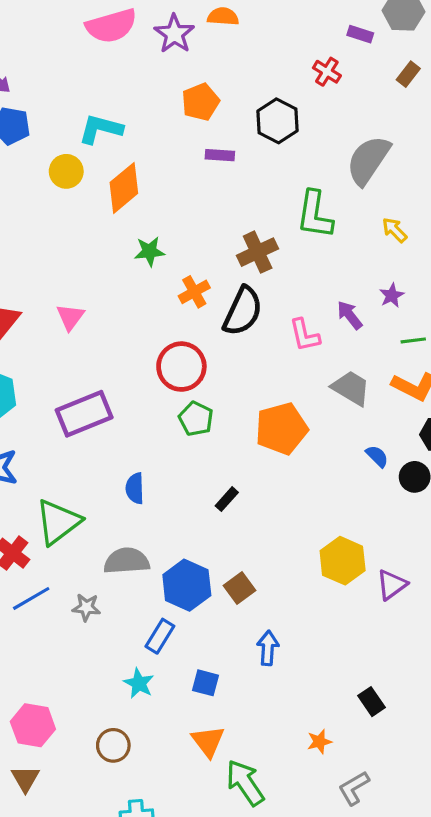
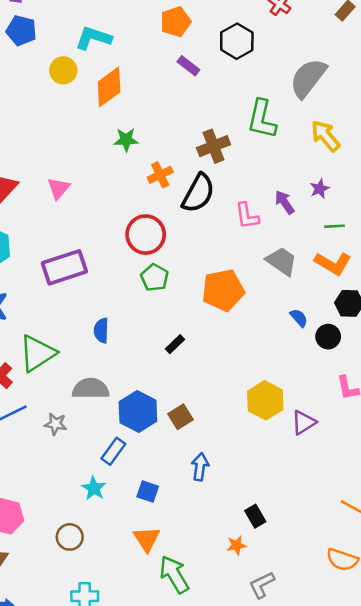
purple rectangle: (220, 155) -> (188, 66), turned 30
yellow arrow: (395, 230) -> (325, 136), size x1.5
black rectangle: (372, 702) -> (255, 516), moved

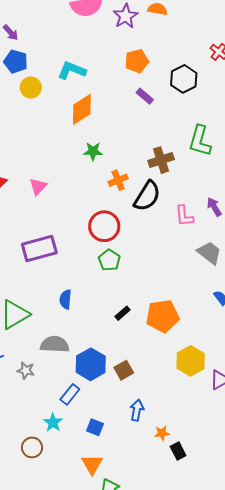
yellow circle: (63, 70) -> (31, 87), moved
orange pentagon: (223, 290) -> (163, 316), moved
brown circle: (70, 537) -> (32, 447), moved
orange star: (237, 545) -> (162, 433), moved

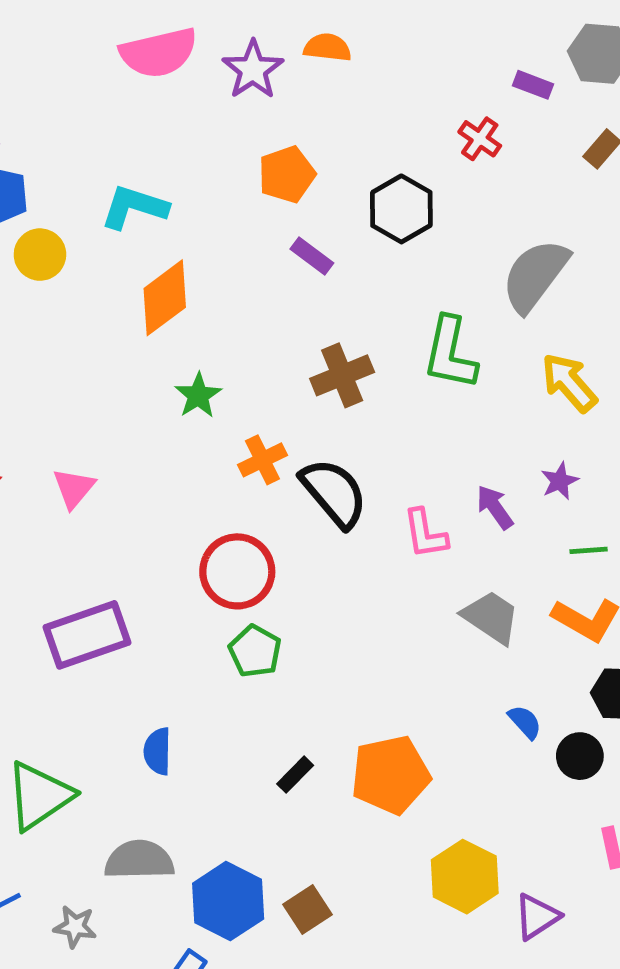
green star: (93, 151) -> (198, 395), turned -30
brown cross: (161, 160) -> (342, 375), moved
black semicircle: (147, 196) -> (334, 493), turned -68

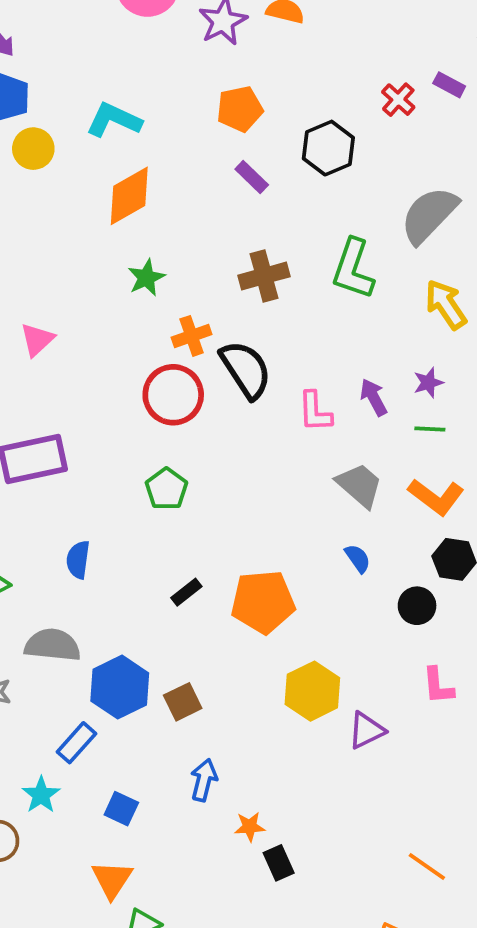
purple rectangle: (533, 85) -> (449, 85), moved
green line: (589, 550) -> (430, 429), moved
red circle: (237, 571) -> (173, 395), moved
blue semicircle: (525, 722) -> (358, 558), moved

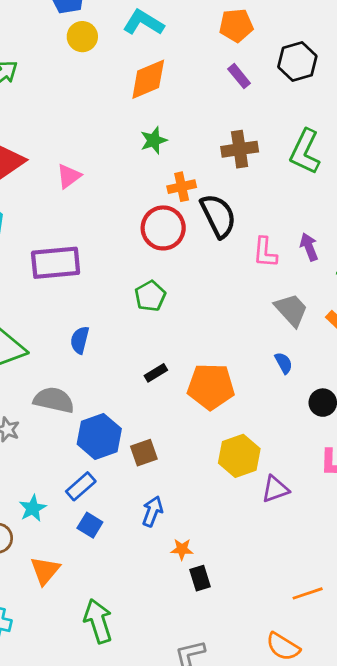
blue rectangle: (76, 743) -> (81, 486), moved
orange line: (427, 867) -> (308, 593), turned -60
orange triangle: (112, 879) -> (45, 571), moved

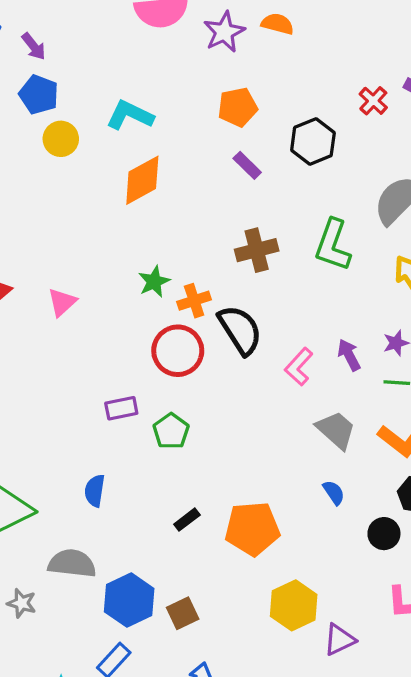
green star: (154, 140) -> (154, 282), moved
pink L-shape: (265, 252) -> (299, 367), turned 44
purple rectangle: (56, 263) -> (121, 408), moved, size x0.6

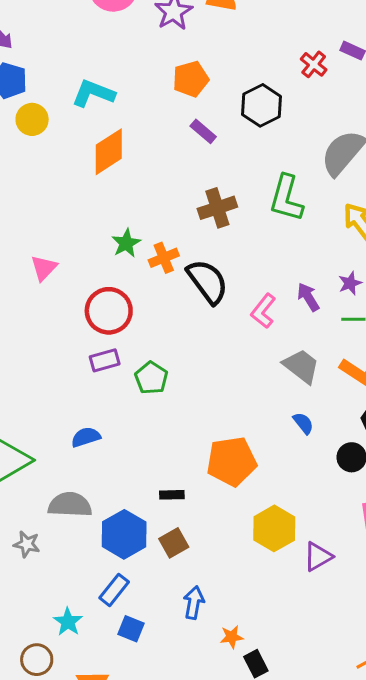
red circle: (178, 351) -> (109, 311), moved
blue semicircle: (95, 491) -> (86, 437), turned 68
black rectangle: (187, 520) -> (172, 495), moved, turned 40

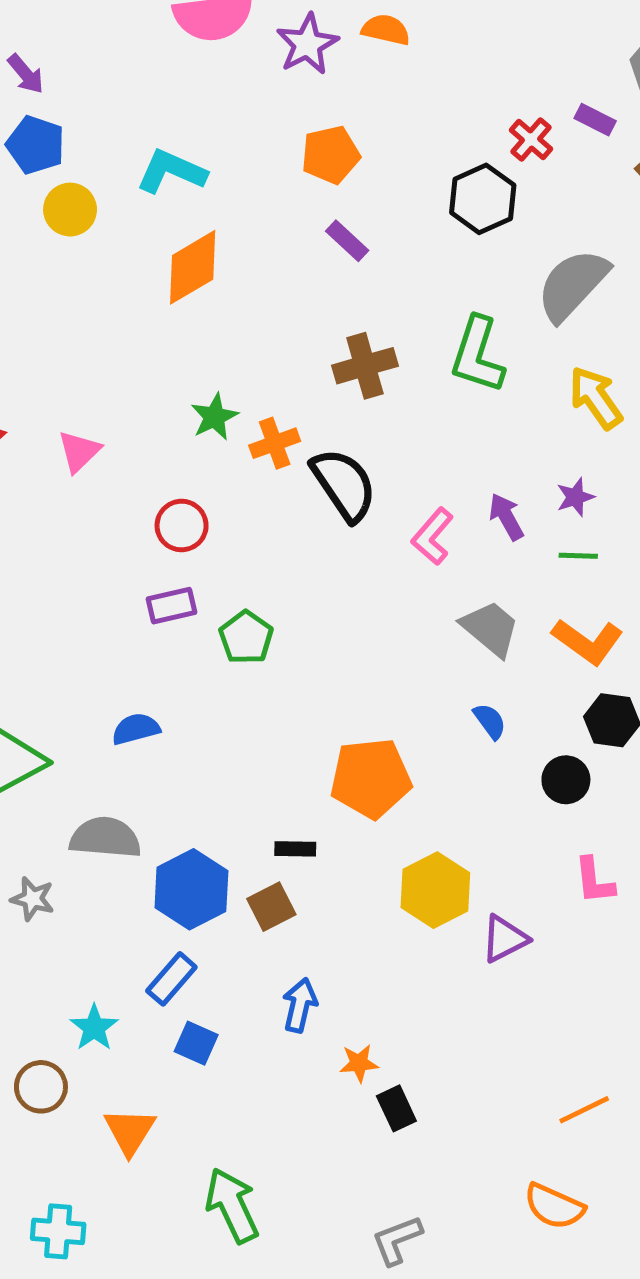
black hexagon: (261, 105) -> (483, 199), moved
red circle: (109, 311) -> (182, 526), size x0.7
black rectangle: (172, 495) -> (295, 849), moved

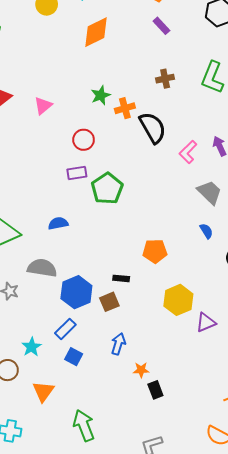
brown cross: (365, 366) -> (165, 79), size x0.7
green pentagon: (246, 637) -> (107, 189), size x1.4
orange pentagon: (371, 778) -> (155, 251), size x0.7

